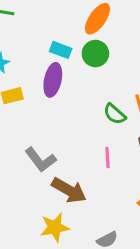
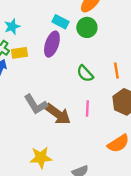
green semicircle: (115, 114) -> (85, 74), moved
brown arrow: (69, 190) -> (58, 114), moved

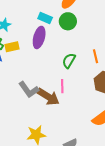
green semicircle: (85, 74) -> (69, 61), turned 77
pink line: (87, 108) -> (62, 86), moved

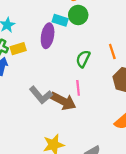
cyan rectangle: (45, 18) -> (60, 20), moved

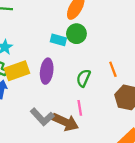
purple ellipse: (48, 36) -> (47, 71), moved
yellow rectangle: (18, 49) -> (17, 71), size x1.5

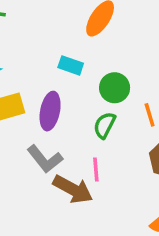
green circle: (76, 34) -> (115, 88), moved
gray L-shape: (42, 117) -> (45, 159), moved

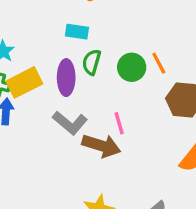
green circle: (115, 88) -> (132, 67), moved
green semicircle: (105, 125) -> (92, 62), moved

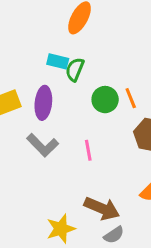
green semicircle: (92, 62) -> (75, 69), moved
brown arrow: (101, 146) -> (102, 208), moved

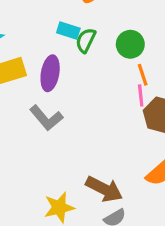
green circle: (105, 100) -> (130, 44), moved
pink line: (88, 150) -> (141, 95), moved

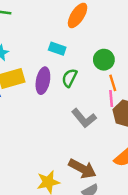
green semicircle: (86, 40) -> (70, 78), moved
gray L-shape: (46, 118) -> (84, 118), moved

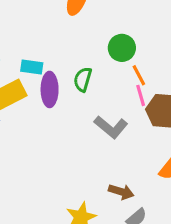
cyan rectangle: (57, 49) -> (32, 67), moved
brown arrow: (82, 169) -> (121, 192), size x0.7

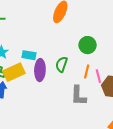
orange line: (139, 75) -> (87, 71), moved, turned 40
gray L-shape: (111, 127) -> (78, 96), turned 50

